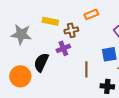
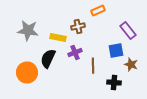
yellow rectangle: (50, 21) -> (58, 38), moved
purple cross: (63, 48) -> (75, 52), moved

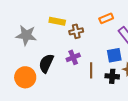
orange rectangle: (98, 10) -> (106, 18), moved
yellow rectangle: (58, 38) -> (57, 21), moved
black cross: (114, 82) -> (112, 76), moved

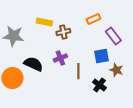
black semicircle: (46, 63) -> (33, 64), turned 90
black cross: (112, 76) -> (99, 85), moved, turned 32

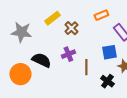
yellow rectangle: (44, 22) -> (52, 18), turned -49
brown cross: (63, 32) -> (71, 28), turned -32

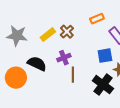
yellow rectangle: (52, 18) -> (48, 35), moved
brown line: (86, 67) -> (73, 75), moved
black cross: (107, 81) -> (103, 85), size x1.5

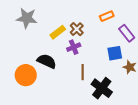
gray star: (17, 36) -> (27, 18), moved
purple cross: (64, 58) -> (74, 47), moved
black cross: (103, 85) -> (102, 88), moved

